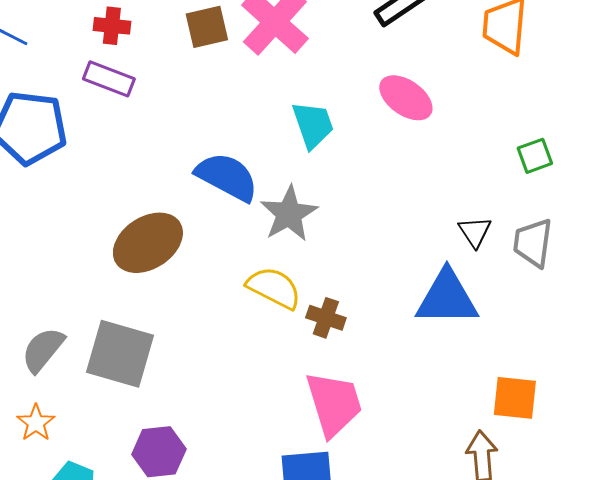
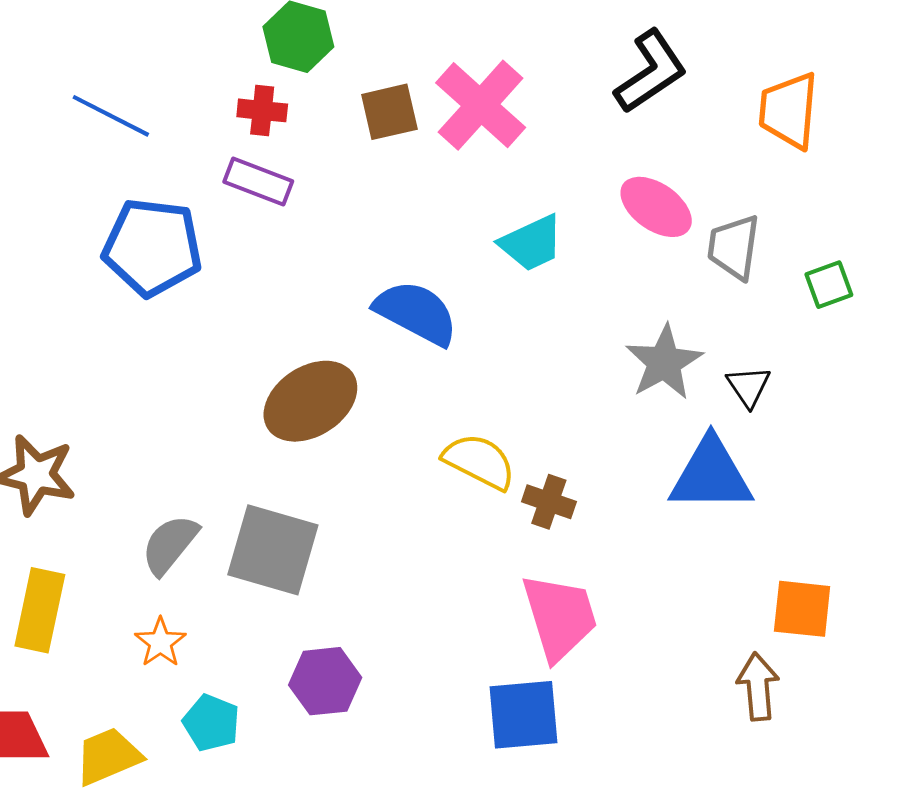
cyan trapezoid: (313, 125) -> (531, 243), turned 84
gray star: (289, 214) -> (664, 362), moved
gray trapezoid: (533, 243) -> (734, 247), moved

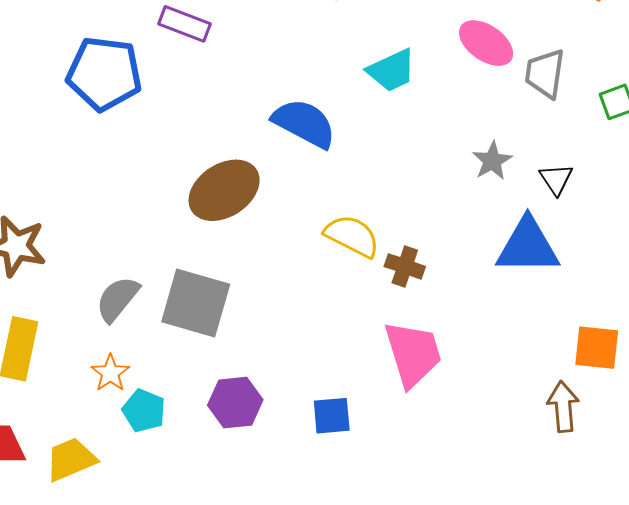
gray star: (664, 362) -> (492, 161), size x0.7
blue square: (523, 715) -> (332, 416), moved, size x0.7
cyan pentagon: (211, 723) -> (144, 411), moved

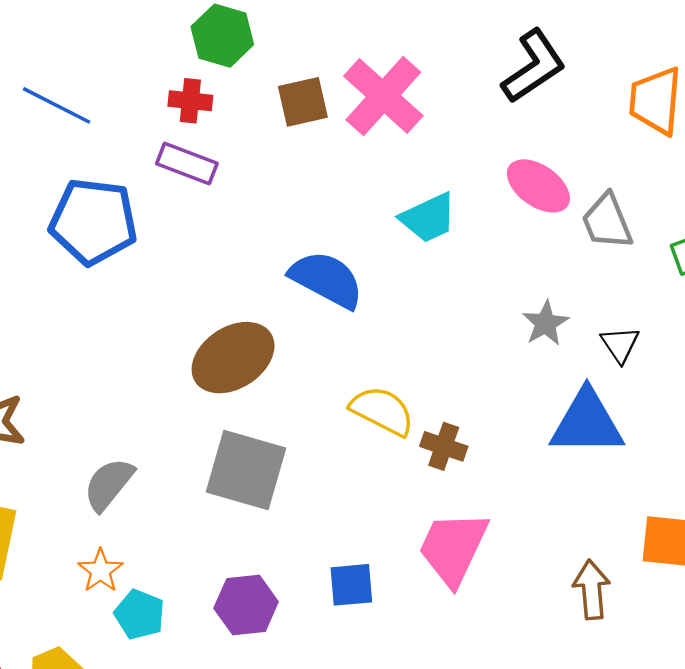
gray trapezoid: (545, 74) -> (607, 221), turned -30
gray square: (196, 303) -> (246, 470), moved
pink trapezoid: (413, 354) -> (453, 548), turned -138
brown arrow: (563, 407) -> (592, 590), moved
blue square: (332, 416) -> (351, 585), moved

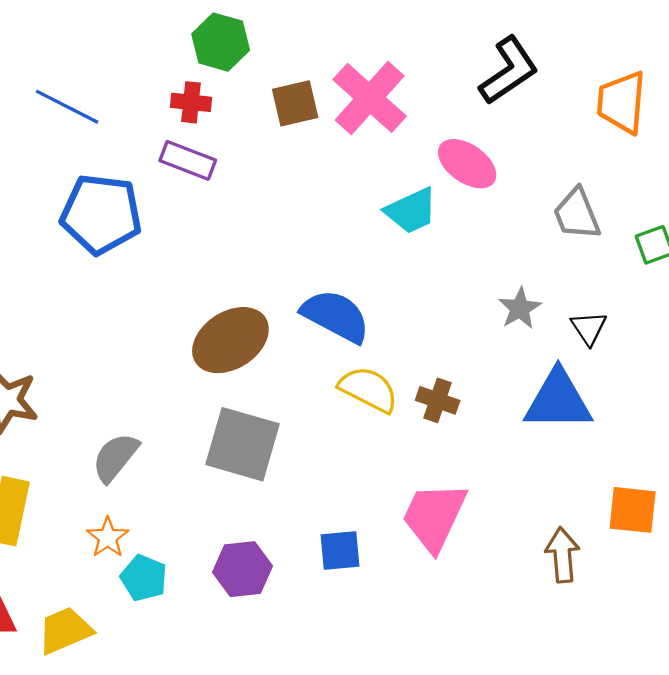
pink ellipse: (538, 186) -> (467, 164), moved
blue semicircle: (327, 279) -> (336, 316), moved
brown cross: (444, 446) -> (438, 400), moved

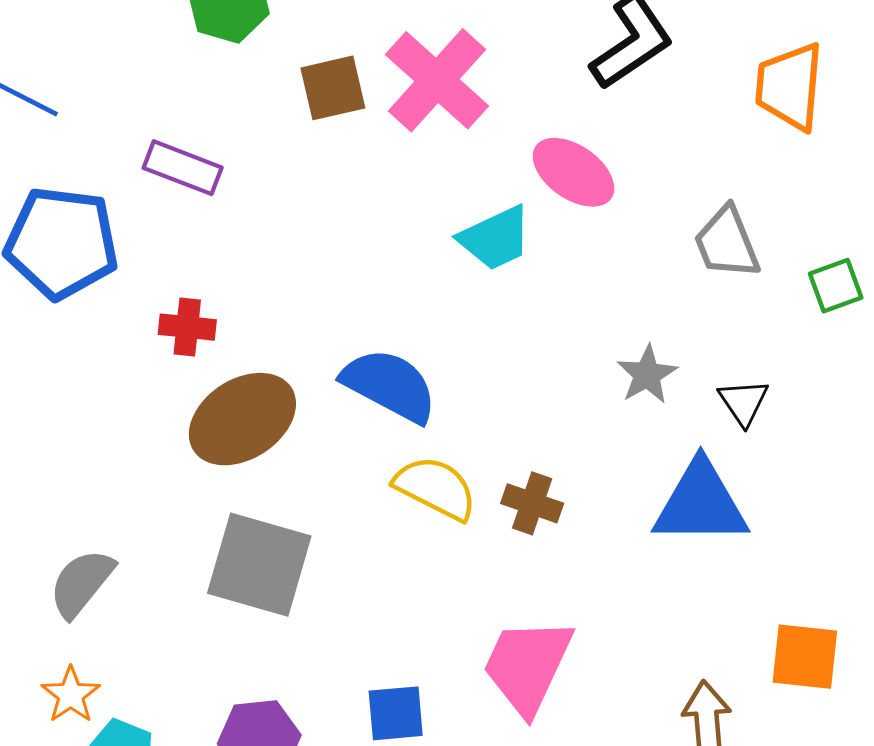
red cross: (191, 102) -> (187, 327), moved

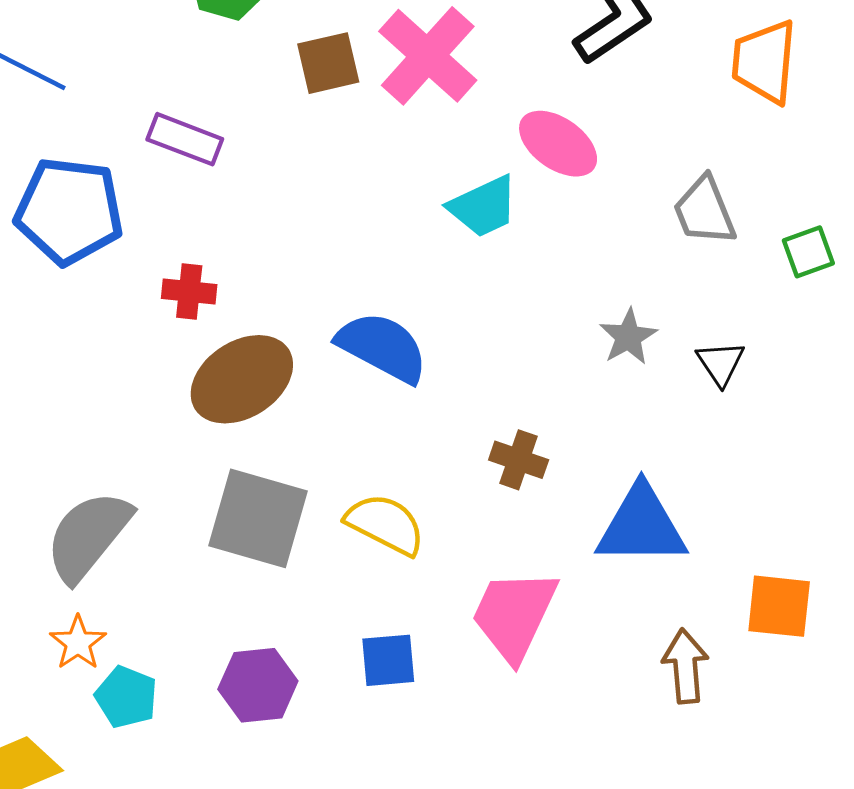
yellow semicircle: (436, 488) -> (385, 524), moved
blue triangle: (701, 503) -> (641, 526), moved
gray semicircle: (81, 583) -> (88, 536), size x1.4

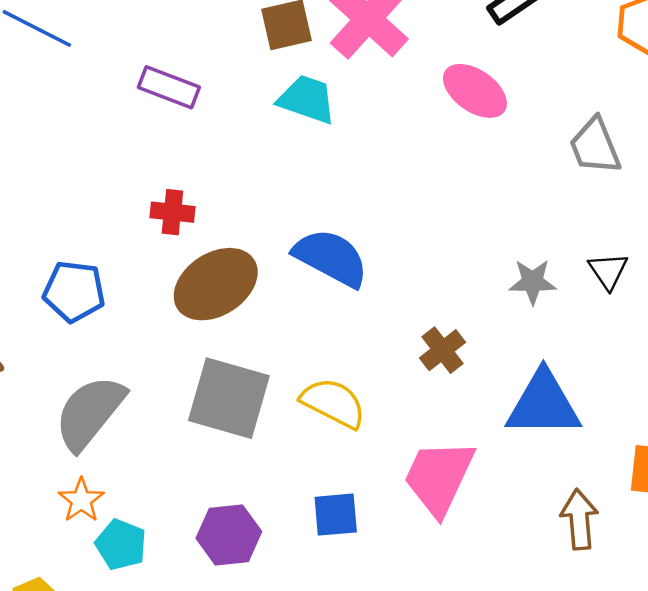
cyan trapezoid: (483, 207) -> (307, 99), moved, turned -136
blue pentagon: (69, 211) -> (74, 291), moved, size x0.7
gray star: (628, 337) -> (533, 282), moved, turned 30
brown cross: (519, 460) -> (443, 350), turned 33

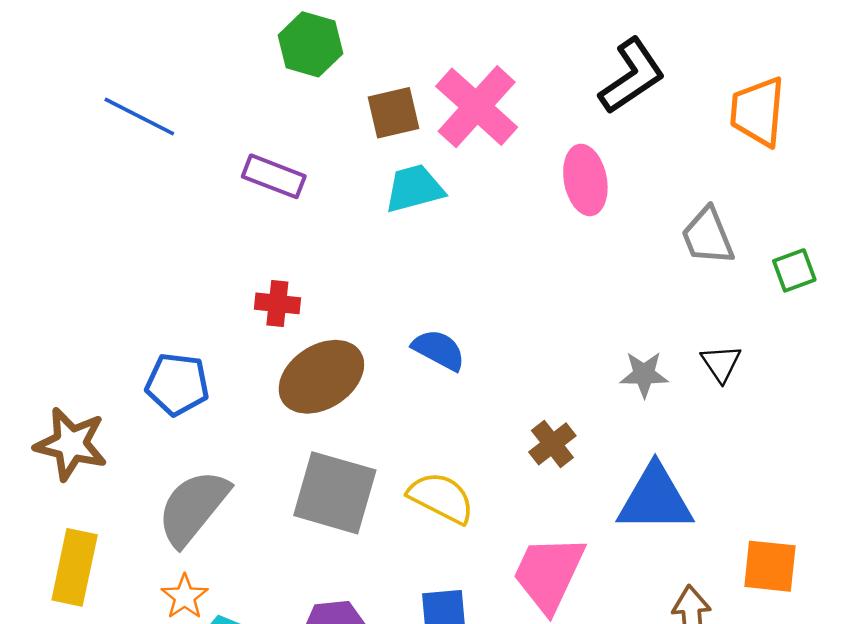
pink ellipse: (475, 91) -> (585, 180), turned 44
cyan trapezoid: (307, 99) -> (414, 189), turned -34
blue semicircle: (331, 258) -> (439, 350), size x0.7

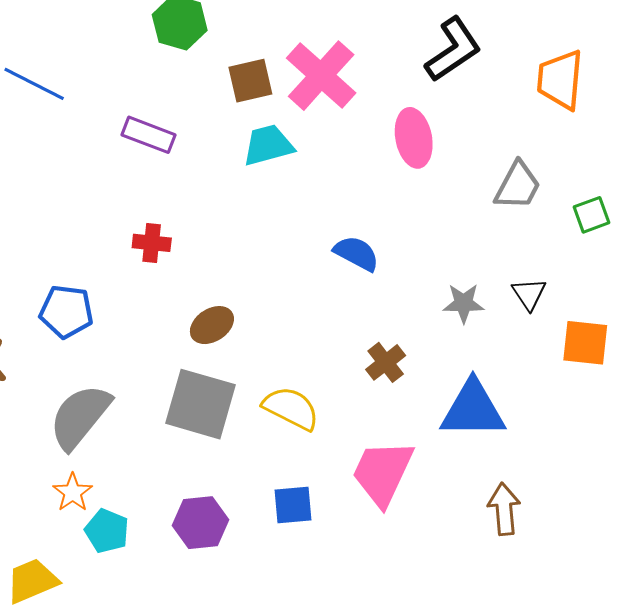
gray trapezoid: (708, 236) -> (518, 186), turned -130
blue semicircle: (439, 350) -> (356, 253), moved
brown ellipse: (321, 377) -> (212, 325), moved, size x0.6
orange square: (770, 566) -> (585, 343), moved

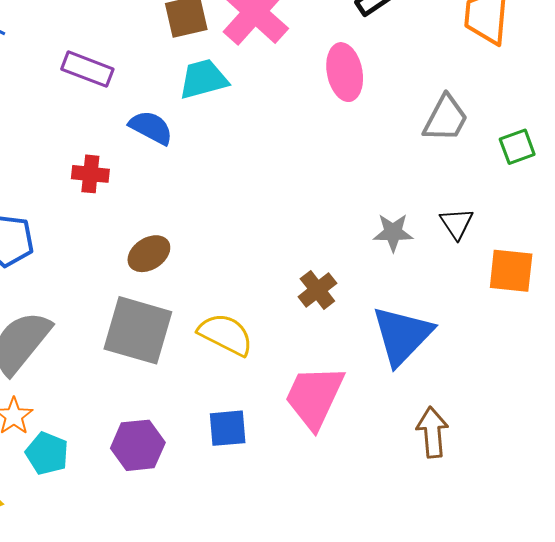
blue semicircle: (356, 253) -> (151, 128), moved
blue triangle: (473, 409) -> (402, 335), turned -46

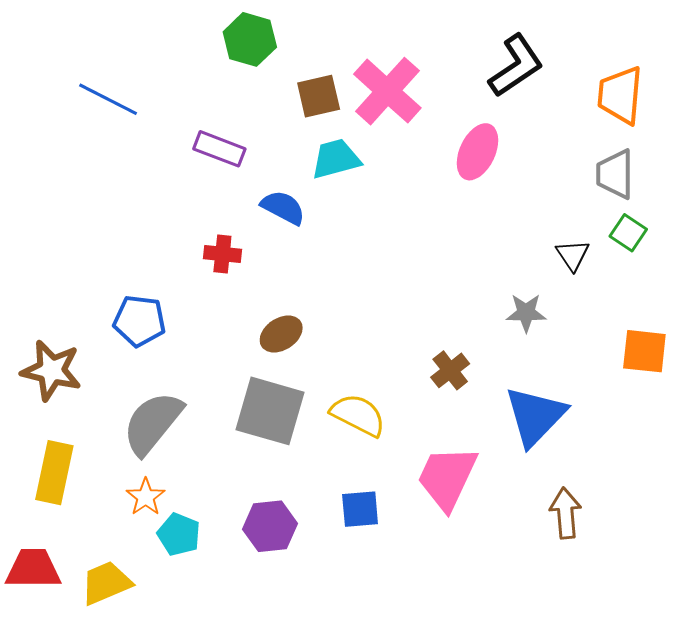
pink ellipse: (345, 72) -> (477, 152), turned 36
gray trapezoid: (446, 118) -> (615, 174), moved, turned 152
green square: (517, 147) -> (628, 233), moved, turned -36
black triangle: (457, 223) -> (573, 255), moved

